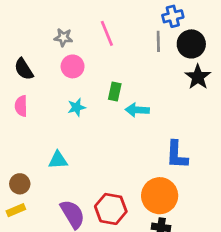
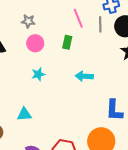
pink line: (107, 33) -> (78, 18), moved
green rectangle: (115, 91) -> (67, 42), moved

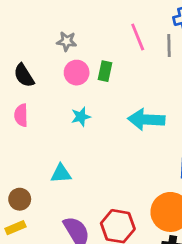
green rectangle: (67, 42) -> (105, 71), moved
cyan arrow: (84, 76) -> (146, 119), size x1.4

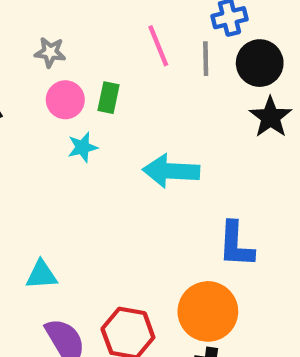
cyan star: (81, 117) -> (83, 147), moved
cyan triangle: (61, 174) -> (42, 275), moved

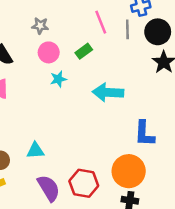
green rectangle: (108, 98) -> (84, 51), moved, turned 42

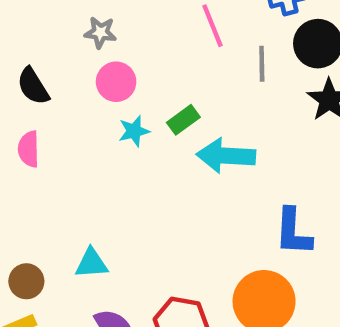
gray line: (127, 29) -> (262, 64), moved
green rectangle: (84, 51) -> (183, 120), moved

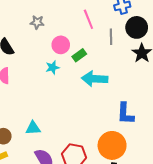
pink circle: (116, 82) -> (61, 45), moved
green rectangle: (183, 120) -> (79, 55), moved

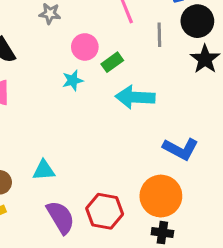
blue L-shape: (125, 114) -> (181, 149), turned -65

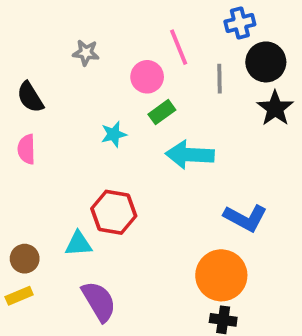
pink circle: (85, 47) -> (147, 77), moved
red hexagon: (105, 211) -> (114, 212), moved

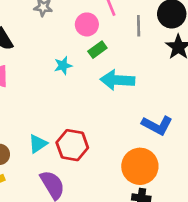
red hexagon: (114, 212) -> (72, 145), moved
cyan triangle: (78, 244) -> (38, 144), turned -30

